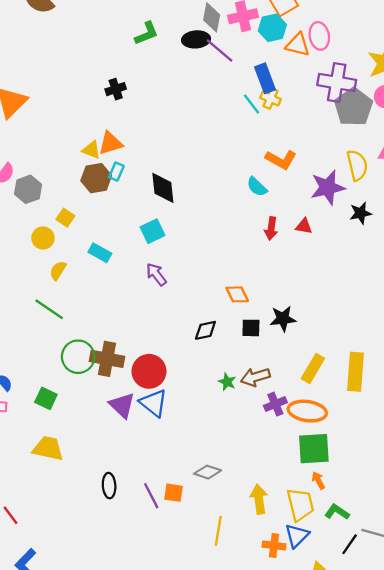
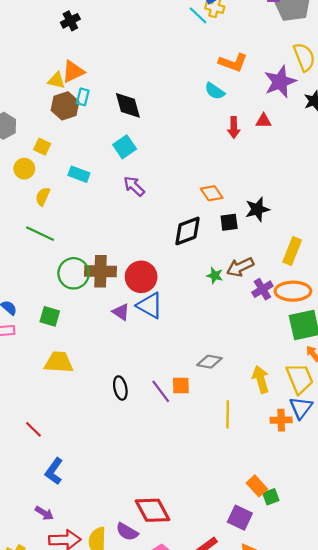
black diamond: (205, 330) -> (187, 231), size x1.4
purple triangle: (122, 405) -> (121, 312), size x0.7

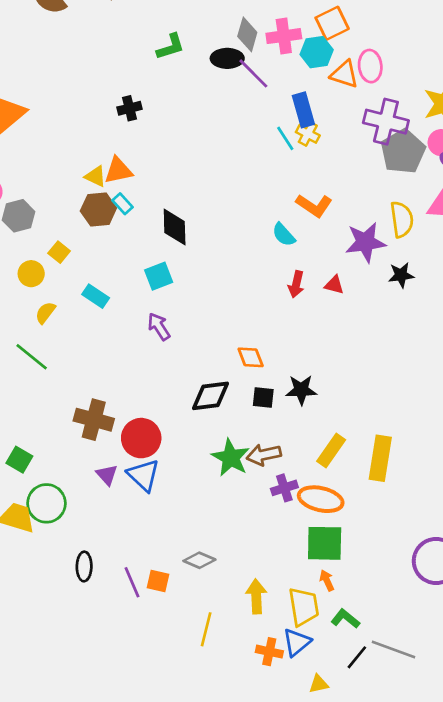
cyan rectangle: (83, 97) -> (123, 204), turned -70
green circle: (74, 273) -> (46, 503), moved
green star: (215, 275) -> (231, 458), size x1.8

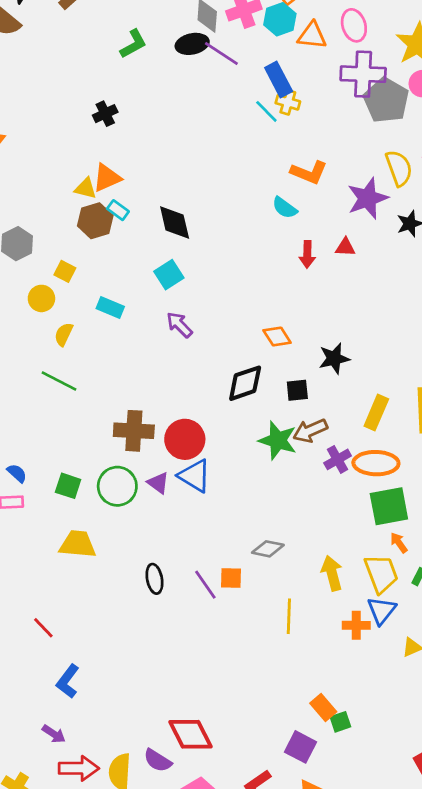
pink ellipse: (370, 66) -> (354, 25), moved
black square: (263, 398) -> (297, 390), moved
green circle: (46, 503) -> (117, 486), moved

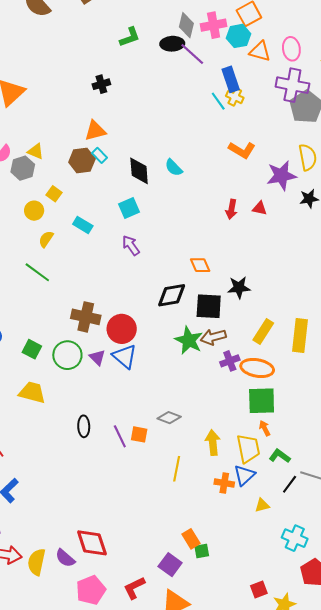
yellow triangle: (85, 188) -> (36, 151), moved
cyan semicircle: (285, 208) -> (174, 168), moved
black square: (297, 390) -> (209, 306), size x1.6

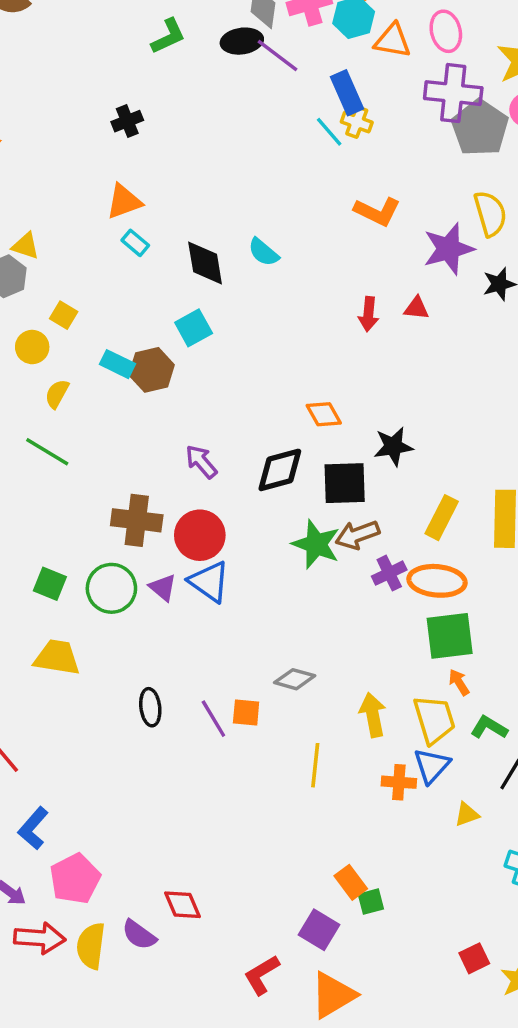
brown hexagon: (82, 161) -> (152, 370), moved
purple arrow: (131, 245) -> (201, 462), moved
red diamond: (92, 543) -> (182, 905), size x0.7
pink pentagon: (91, 590) -> (75, 879), moved

